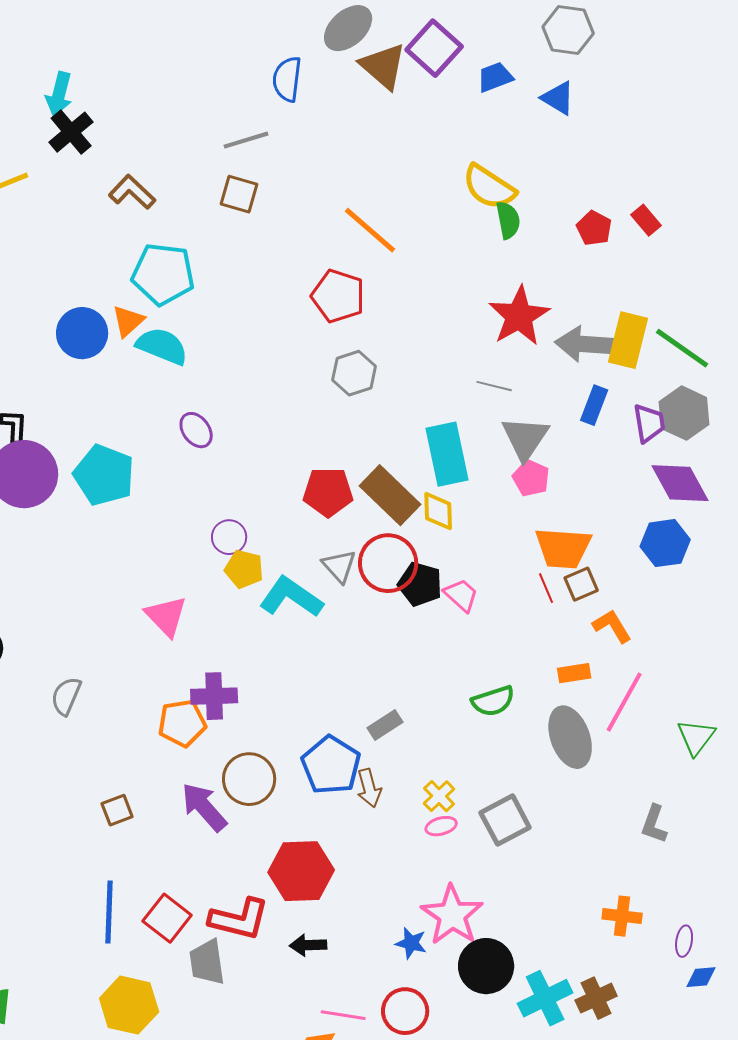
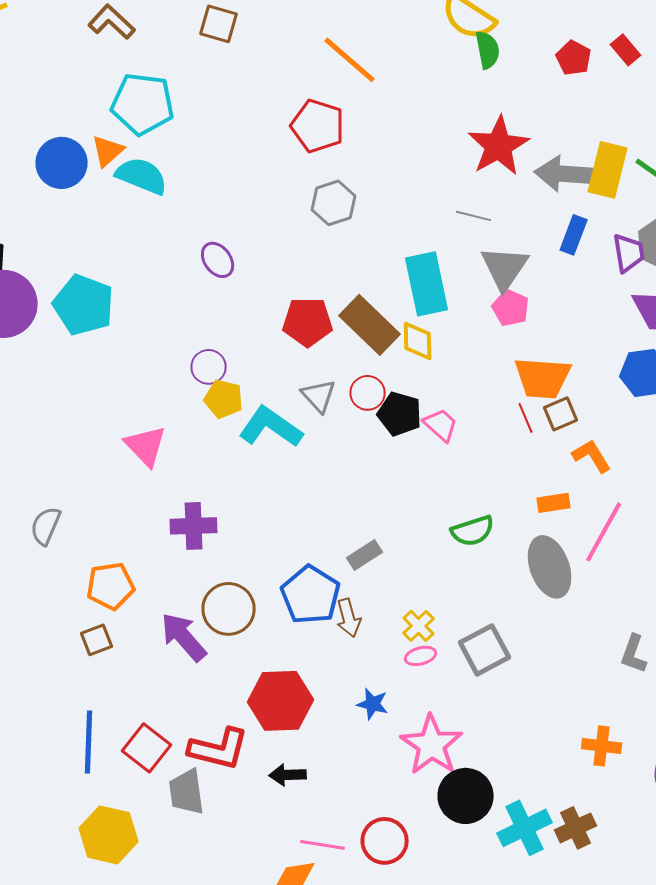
purple ellipse: (196, 430) -> (218, 260), moved
red circle: (388, 563) -> (368, 393), size x0.6
orange pentagon: (182, 723) -> (111, 586), moved
blue star: (411, 943) -> (373, 704), moved

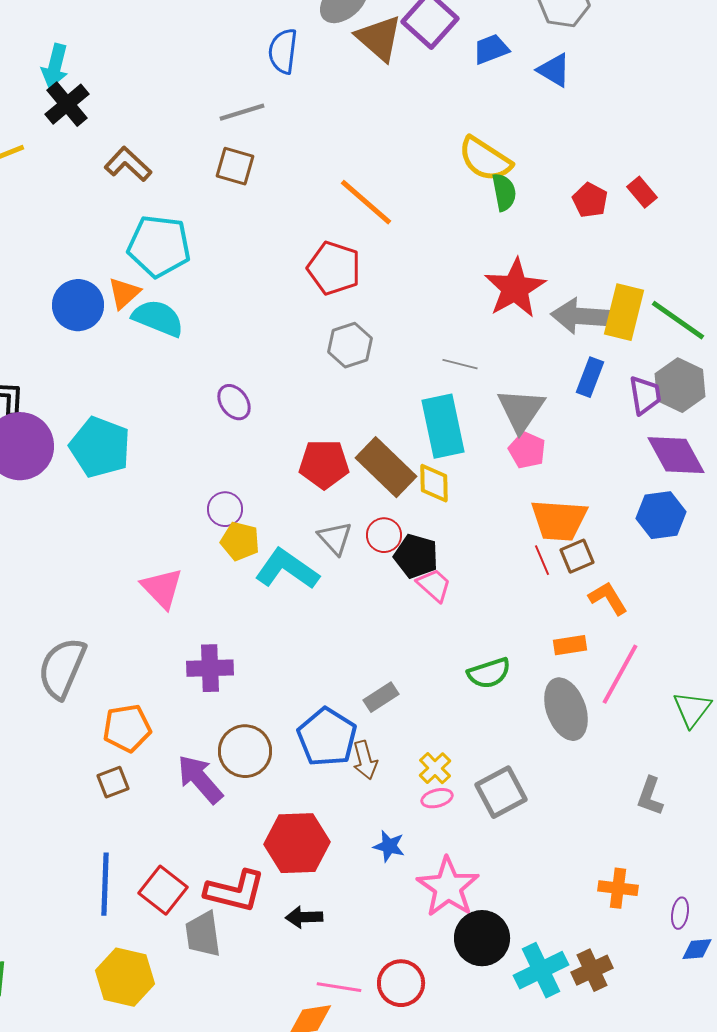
gray line: (474, 216) -> (460, 364), moved
pink trapezoid: (441, 425) -> (434, 585), moved
gray semicircle: (46, 526) -> (62, 668), size x1.6

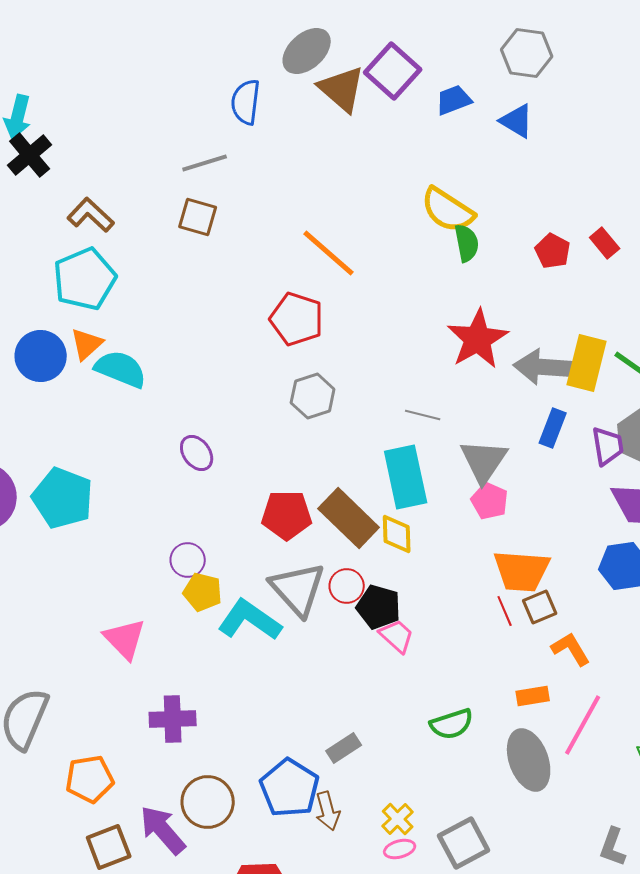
cyan pentagon: (159, 246) -> (85, 279), moved, turned -30
gray triangle: (335, 538) -> (298, 589), size x1.6
brown square: (113, 782) -> (109, 847), moved, size x1.4

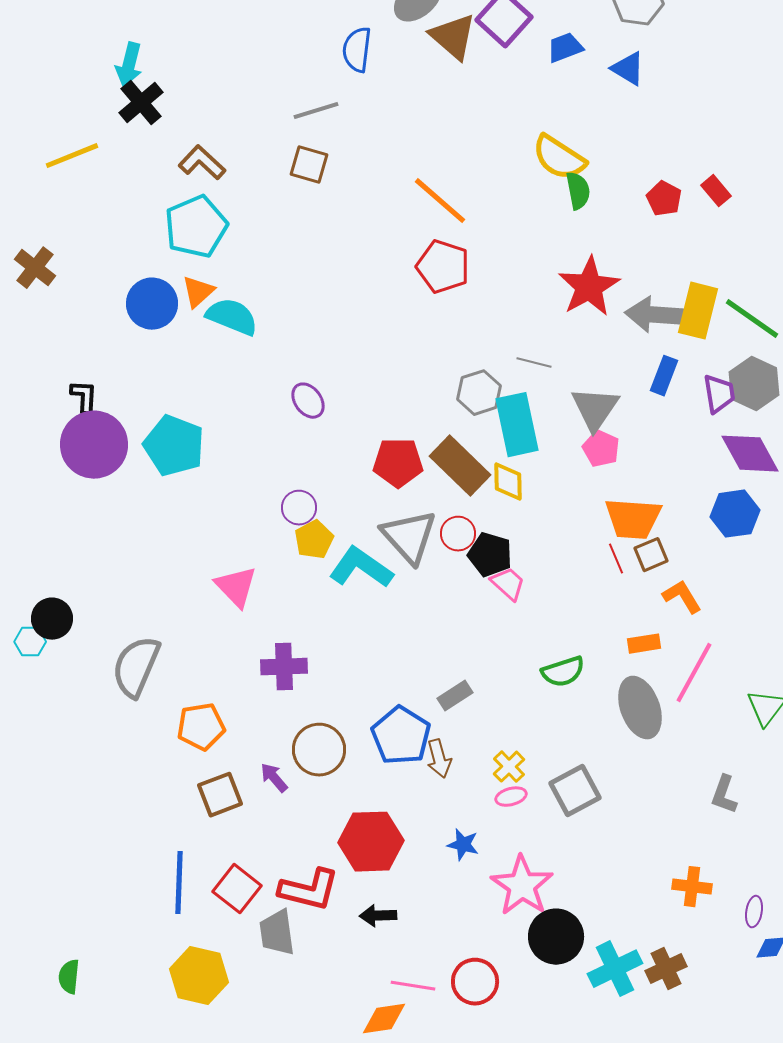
red pentagon: (297, 319) -> (443, 267), moved
gray hexagon: (313, 396) -> (479, 393), moved
yellow pentagon: (203, 592) -> (314, 540), turned 30
purple arrow: (163, 830) -> (274, 778), size x0.6

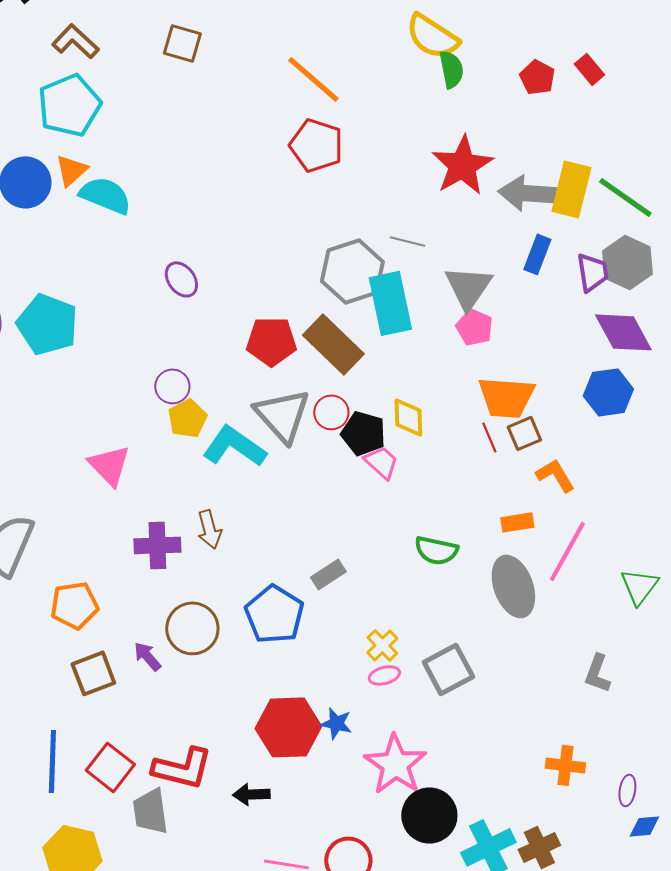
gray hexagon: (479, 393) -> (352, 271), size x1.4
yellow diamond: (508, 482) -> (408, 417), moved
green semicircle: (563, 672) -> (436, 550), turned 30
brown arrow: (439, 759) -> (209, 529), moved
red hexagon: (371, 842) -> (288, 727), moved

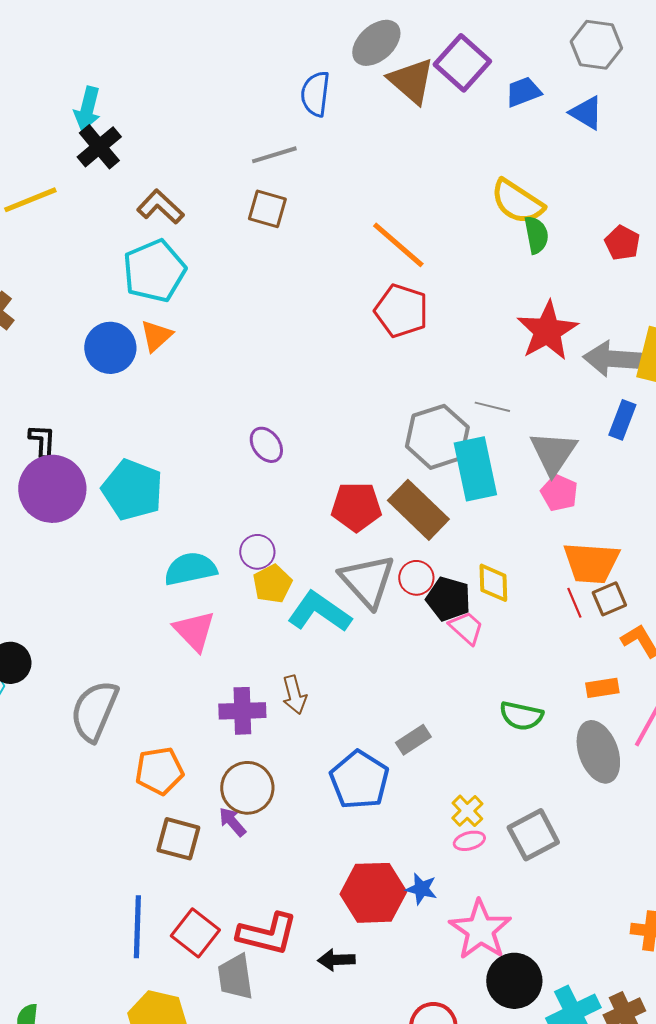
cyan semicircle: (105, 195) -> (190, 569), moved, turned -34
brown circle: (192, 628) -> (247, 788), moved
brown square: (93, 673) -> (178, 839), turned 36

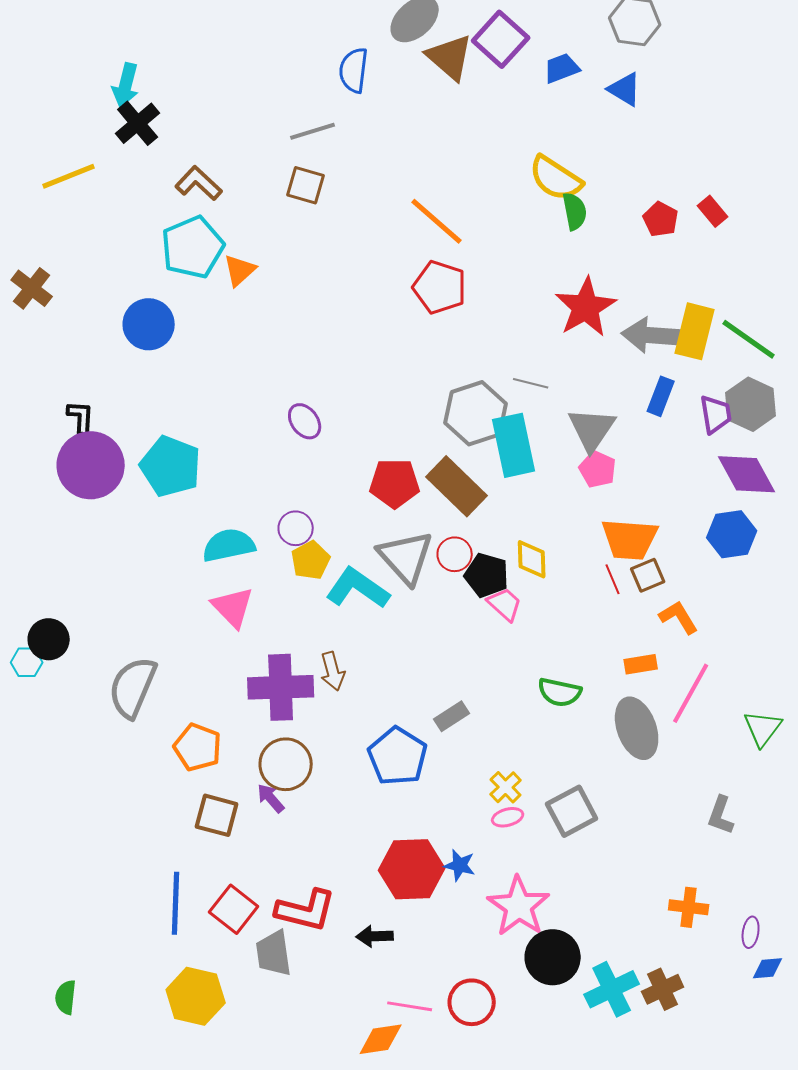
orange triangle: (156, 336) -> (240, 270), moved
purple cross: (242, 711) -> (281, 687), size x1.4
orange pentagon: (159, 771) -> (198, 747), turned 30

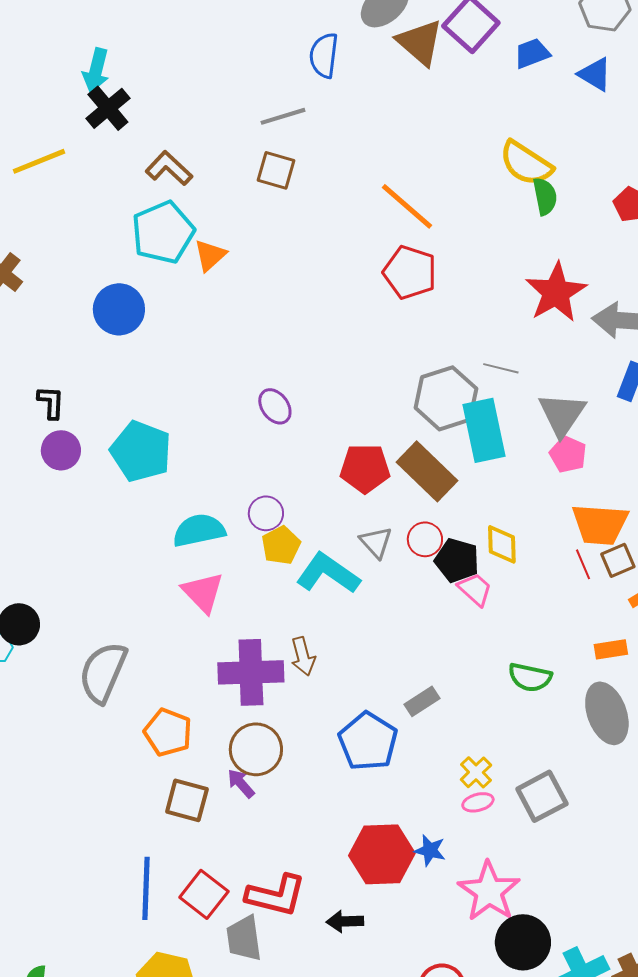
purple circle: (91, 465) -> (61, 450), size x0.6
gray triangle: (406, 557) -> (376, 542), size x0.6

